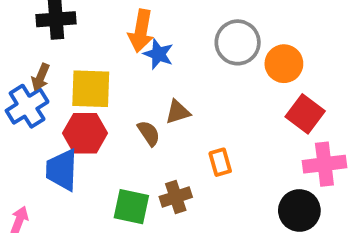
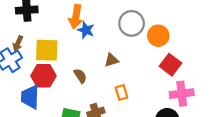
brown triangle: (178, 112) -> (111, 60), moved

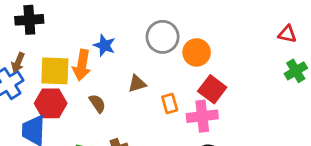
orange arrow: (76, 17) -> (82, 65), moved
orange rectangle: (122, 93) -> (170, 103), moved
pink cross: (182, 94) -> (202, 116), moved

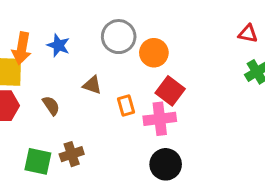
orange arrow: (82, 65) -> (22, 48), moved
brown triangle: (137, 84) -> (92, 85), turned 36

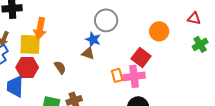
blue star: (58, 45) -> (93, 39), moved
orange circle: (154, 53) -> (159, 31), moved
orange rectangle: (126, 106) -> (117, 75), moved

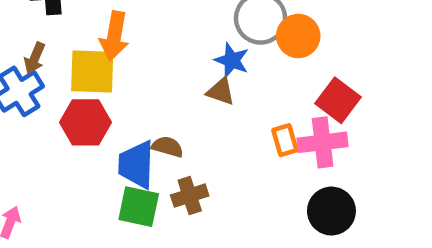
orange circle: (159, 31) -> (298, 36), moved
brown semicircle: (60, 67) -> (168, 147), moved, turned -40
blue trapezoid: (15, 86) -> (136, 164), moved

